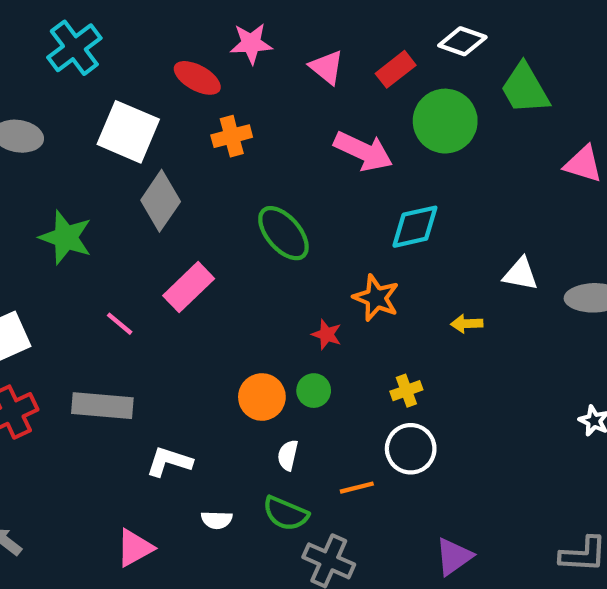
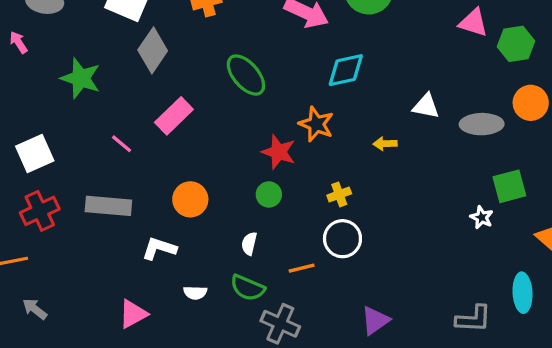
red star: (327, 334) -> (279, 152), size x1.5
orange circle: (262, 397) -> (190, 199), moved

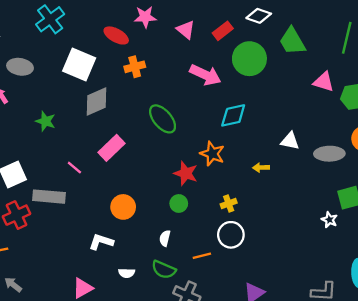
gray diamond: (153, 50) -> (96, 102), turned 32
green star: (81, 78) -> (45, 121), size x0.7
gray rectangle: (108, 206) -> (49, 197), moved

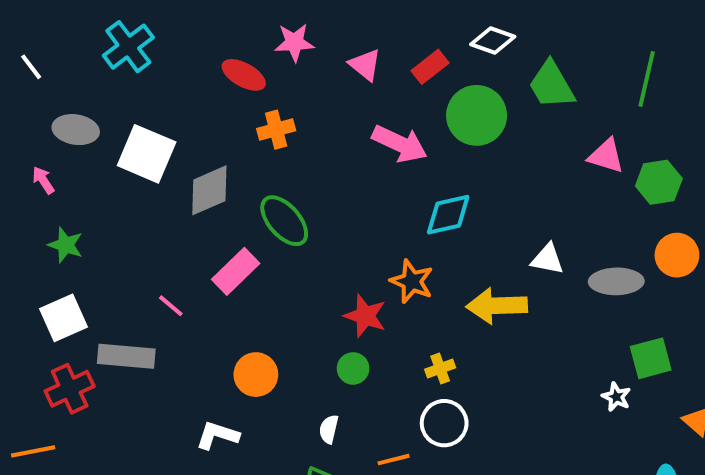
white square: (79, 64) -> (147, 154), moved
green ellipse: (163, 119) -> (284, 221), moved
green star: (45, 121) -> (66, 245), moved
yellow arrow: (261, 168) -> (497, 306), size x2.0

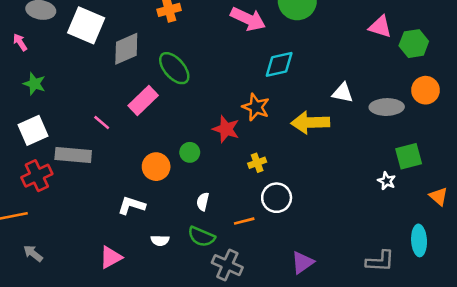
green circle: (353, 368) -> (190, 152), moved
yellow cross: (440, 368) -> (257, 163), moved

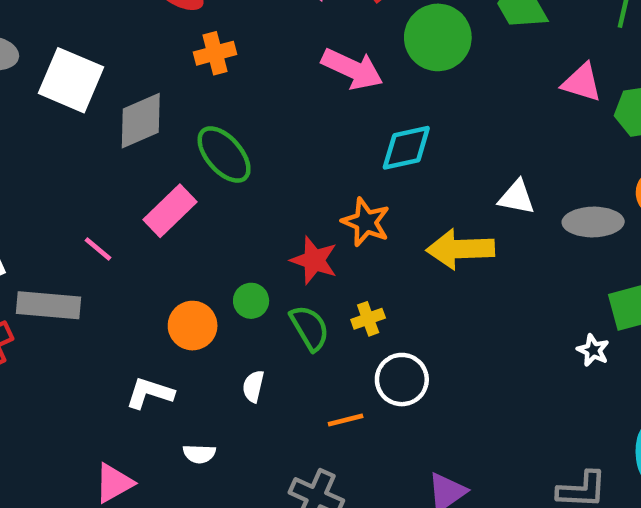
white semicircle: (203, 202) -> (253, 386), moved
green semicircle: (201, 237) -> (310, 328), moved, turned -144

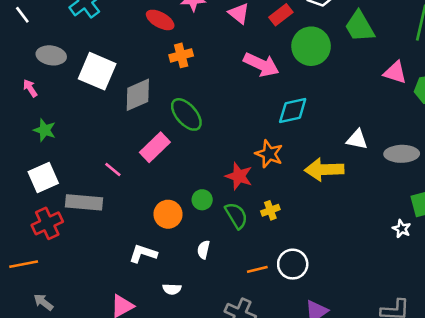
white circle: (402, 380) -> (293, 264), moved

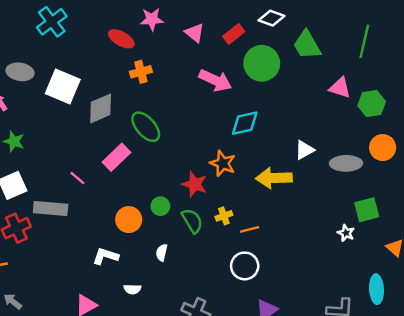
white triangle: (357, 139) -> (304, 150), turned -40
orange line: (257, 269) -> (250, 229), moved

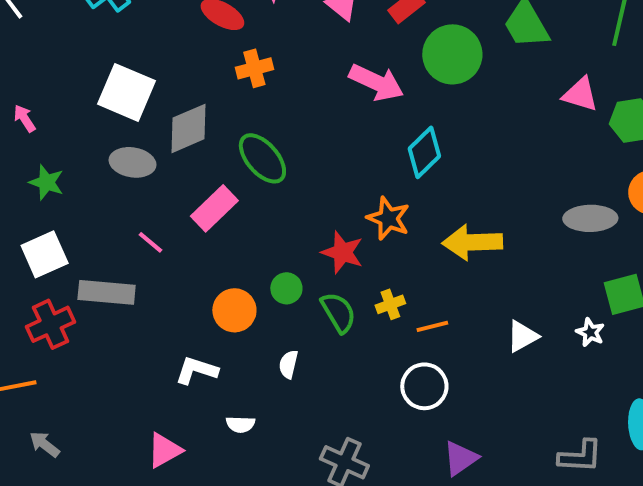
gray ellipse: (20, 72) -> (133, 162), moved
cyan diamond: (245, 123) -> (424, 152), turned -32
white triangle: (304, 150) -> (522, 336), moved

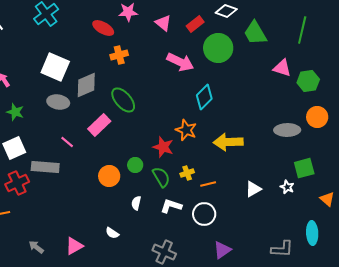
white L-shape: (196, 370) -> (171, 206), moved
white semicircle: (240, 424) -> (112, 233), turned 32
gray arrow: (45, 444) -> (36, 247), moved

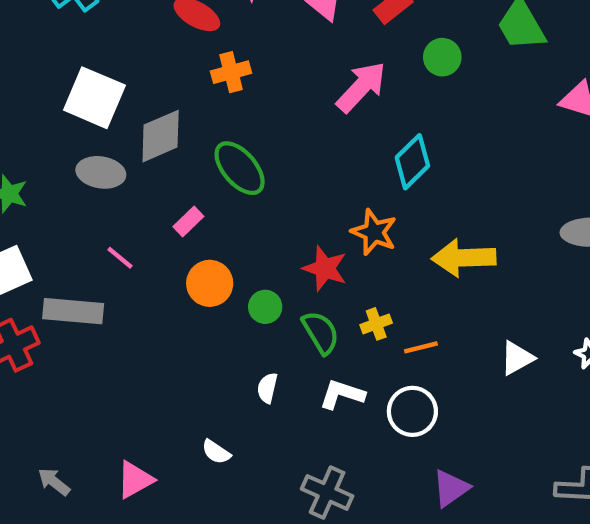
green circle: (218, 48) -> (442, 57), size x0.6
pink arrow: (180, 62) -> (361, 87), turned -72
pink rectangle: (99, 125) -> (188, 221), size x0.6
orange circle: (109, 176) -> (210, 283), moved

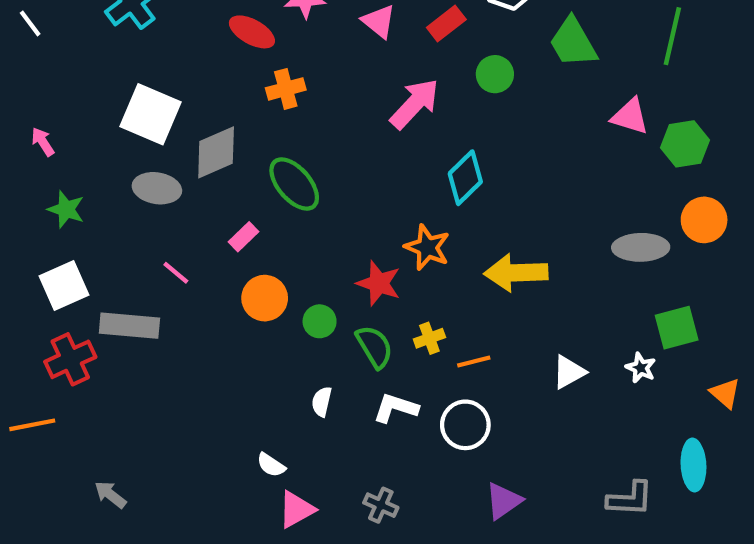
pink triangle: (135, 480) -> (296, 509), moved
gray cross: (327, 492) -> (381, 505), size x0.7

